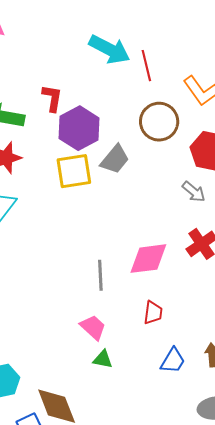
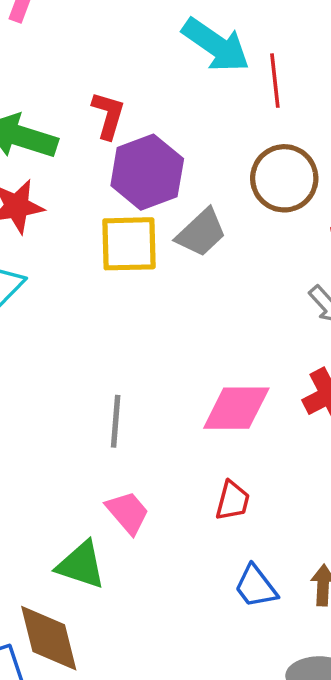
gray line: (100, 275) -> (116, 421), moved
green triangle: (103, 359) -> (81, 565), moved, size x1.5
blue trapezoid: (173, 361) -> (256, 587), turned 104

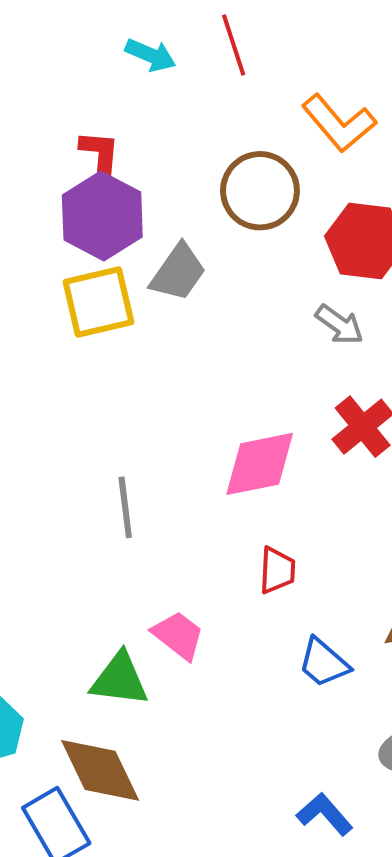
cyan arrow: (216, 45) -> (151, 55), size x0.6
red line: (275, 81) -> (234, 45), moved
red L-shape: (108, 115) -> (100, 156), moved
pink trapezoid: (128, 513) -> (178, 635), moved

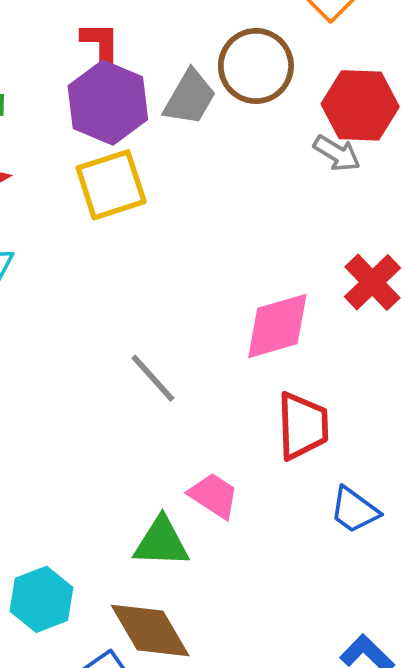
gray trapezoid: (178, 272) -> (190, 97), moved
gray arrow: (339, 325) -> (337, 153), moved
gray line: (125, 507) -> (153, 378), turned -30
red trapezoid: (277, 570) -> (303, 426), size x1.5

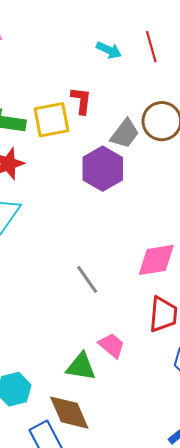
purple hexagon: (108, 103) -> (103, 169), moved
yellow square: (111, 185) -> (51, 120), moved

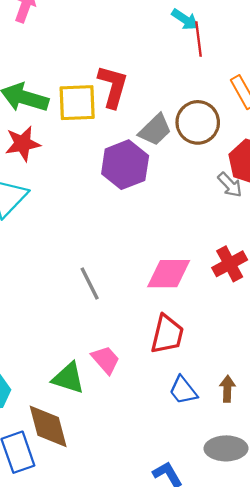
cyan arrow: (109, 50) -> (185, 19), moved
red L-shape: (81, 101) -> (113, 87), size x1.4

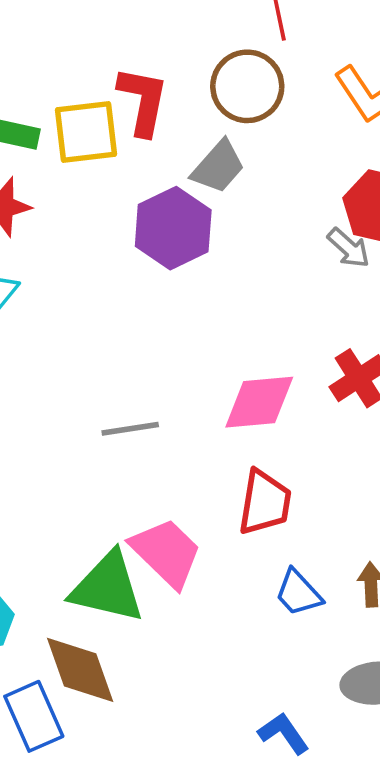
brown circle: (198, 122) -> (247, 86), moved
gray line: (90, 283) -> (130, 429), turned -68
pink trapezoid: (106, 360) -> (166, 553), size x1.5
green triangle: (68, 378) -> (107, 587), size x1.4

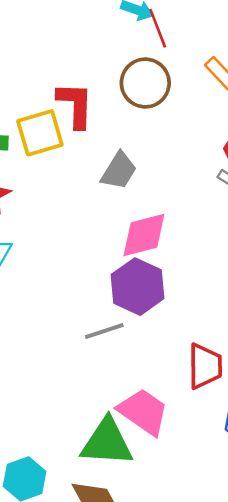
gray trapezoid: (218, 167) -> (119, 171), moved
purple hexagon: (173, 228) -> (138, 287), moved
pink diamond: (259, 402) -> (144, 235), moved

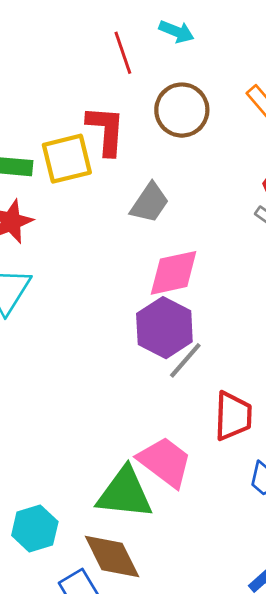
red line: (158, 28) -> (123, 53), moved
gray line: (104, 331) -> (185, 360), moved, turned -33

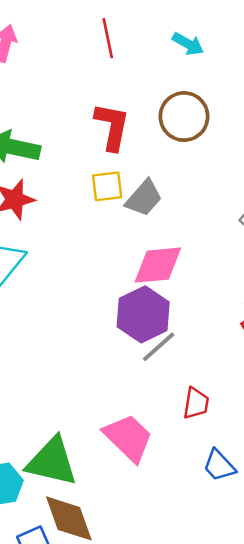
red line: (123, 53) -> (108, 38), moved
yellow square: (67, 159) -> (107, 186), moved, size x0.7
red trapezoid: (233, 416) -> (196, 403), size x0.7
green triangle: (125, 493) -> (52, 462), moved

